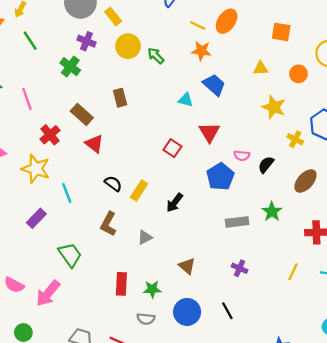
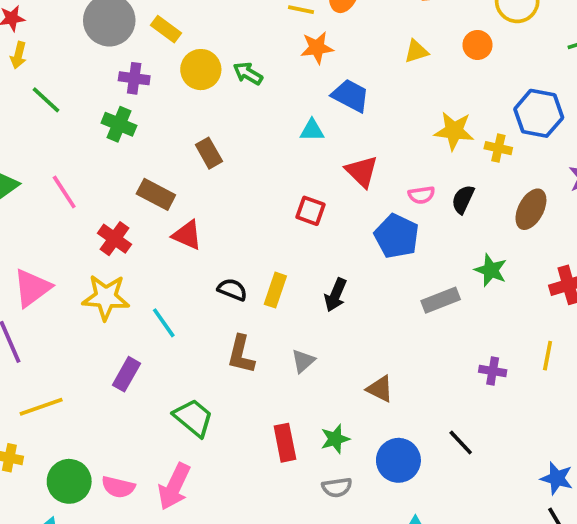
yellow star: (274, 107) -> (454, 131), moved
purple cross: (239, 268) -> (493, 371), moved

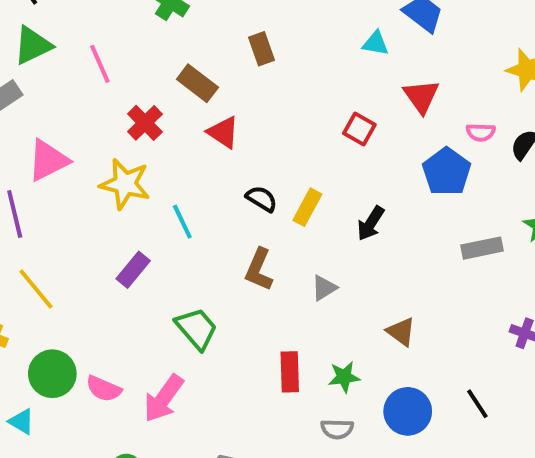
yellow line: (41, 407) -> (36, 289), turned 60

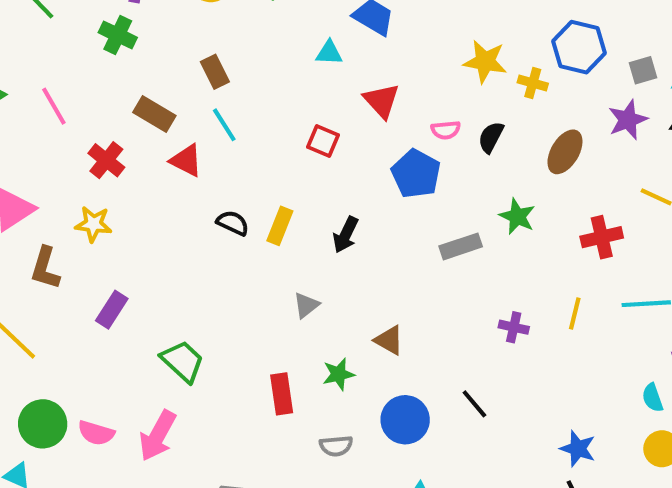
yellow star: (125, 184) -> (93, 224), size x0.7
cyan line: (182, 222) -> (224, 125), moved
brown L-shape: (259, 270) -> (45, 268), moved
green star: (344, 377) -> (339, 374), moved

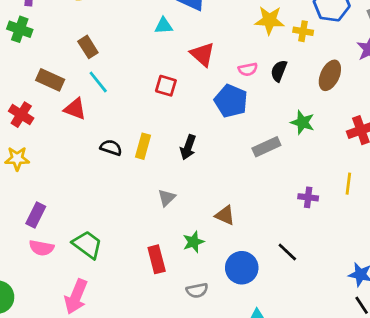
pink semicircle: (96, 433) -> (42, 248), moved

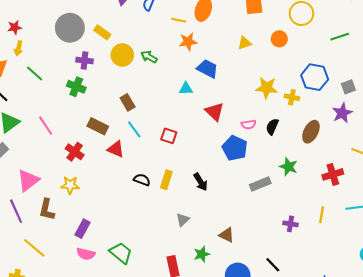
red square: (166, 86) -> (169, 136), moved
black arrow: (188, 147) -> (201, 182), turned -54

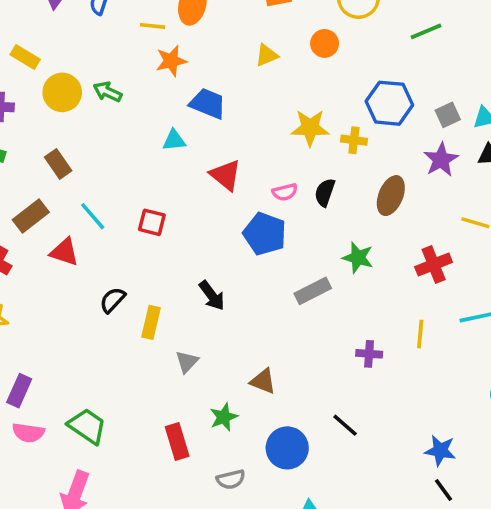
brown rectangle: (128, 102) -> (58, 164), moved
brown rectangle: (98, 126) -> (31, 216), turned -60
black semicircle: (142, 180) -> (113, 300), turned -63
yellow rectangle: (166, 180) -> (151, 322), moved

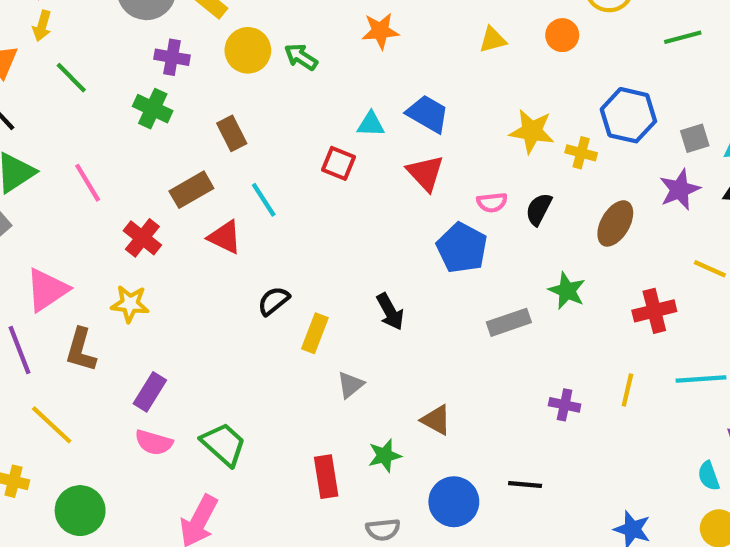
blue trapezoid: (208, 104) -> (428, 114), moved
red square: (152, 222) -> (338, 163), moved
black line: (345, 425) -> (525, 484), turned -44

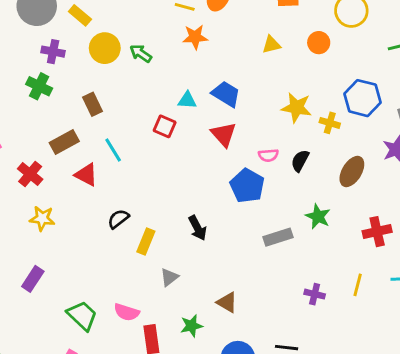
yellow star: (130, 304) -> (42, 218), moved
pink semicircle: (154, 442) -> (127, 312), moved

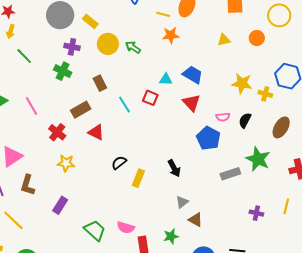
cyan line: (113, 150) -> (124, 104), moved
green star: (318, 216) -> (258, 159), size x1.4
gray triangle: (169, 277) -> (182, 202), moved

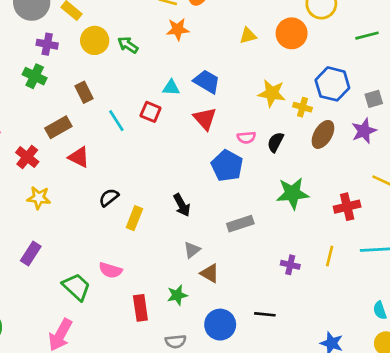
orange circle: (257, 38) -> (292, 33), size x1.5
brown ellipse: (281, 127) -> (323, 134), moved
green star: (258, 159) -> (293, 193), turned -30
gray rectangle: (230, 174) -> (240, 224), moved
pink semicircle: (126, 228) -> (110, 270), moved

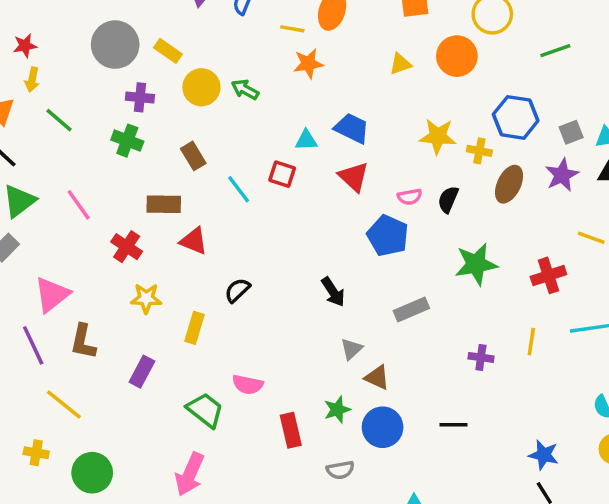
brown rectangle: (58, 127) -> (164, 204), turned 35
yellow rectangle: (134, 218) -> (195, 328), moved
blue circle: (220, 325) -> (383, 427), moved

